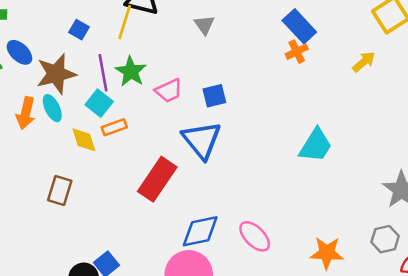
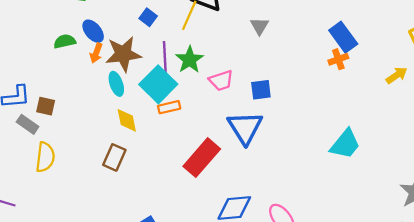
cyan square: (99, 103) -> (158, 84), size x1.5
orange arrow: (26, 113) -> (96, 53), moved, size x0.7
yellow diamond: (84, 140) -> (127, 120), moved

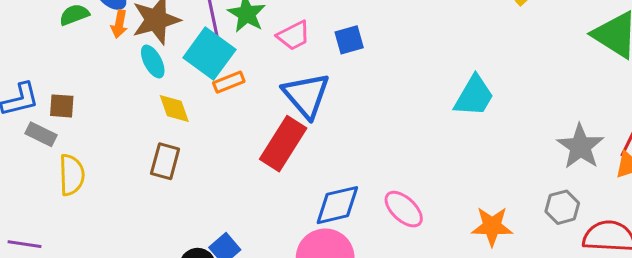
blue triangle: (245, 128) -> (306, 95), moved

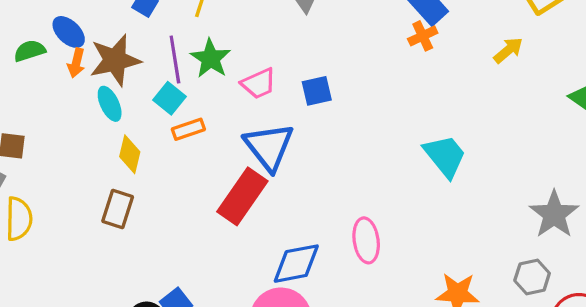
cyan square: (209, 54) -> (169, 98), size x0.6
cyan trapezoid: (474, 96) -> (445, 156), turned -72
yellow diamond: (174, 109) -> (130, 154), turned 30
pink ellipse: (404, 209) -> (366, 240), moved, turned 36

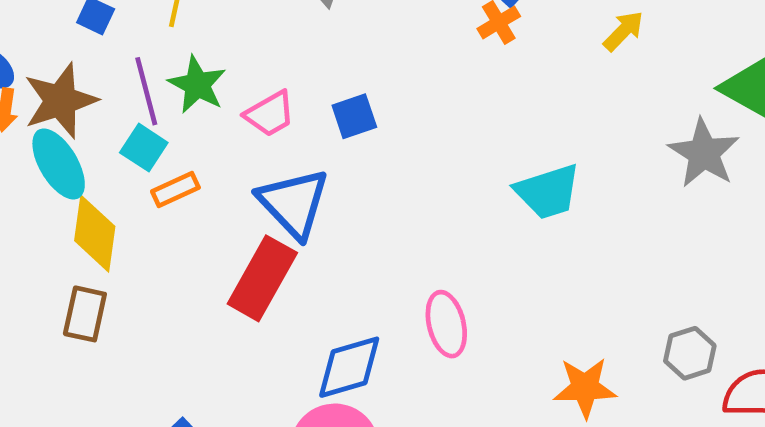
cyan ellipse: (110, 104) -> (59, 164), size x1.4
yellow diamond: (130, 154) -> (95, 234), size x1.4
cyan trapezoid: (445, 156) -> (548, 192), turned 117
gray star: (554, 214) -> (704, 153), moved

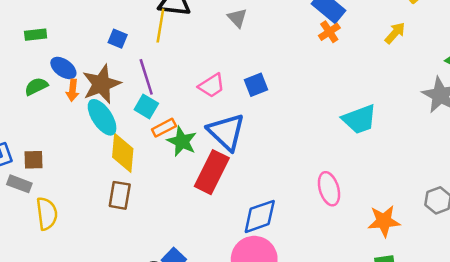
green star: (197, 85) -> (182, 141), moved
pink ellipse: (446, 324) -> (329, 189), moved

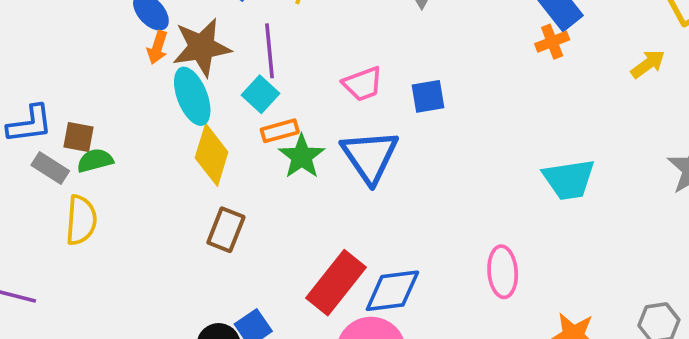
green semicircle: (36, 86) -> (95, 160), moved
red rectangle: (212, 172) -> (336, 283), moved
brown rectangle: (120, 195) -> (226, 230), moved

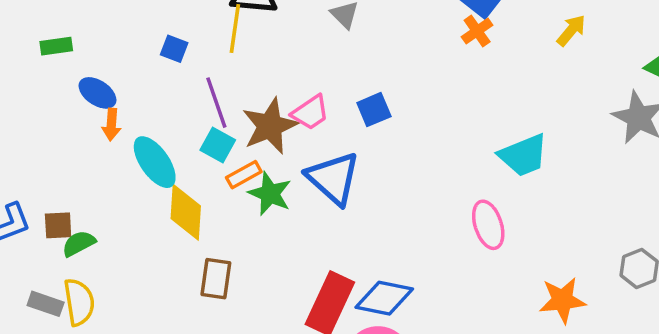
brown star: (202, 47) -> (270, 126), moved
gray rectangle: (50, 168) -> (46, 304), moved
pink ellipse: (503, 272) -> (488, 225), moved
blue diamond: (392, 291) -> (384, 298), turned 32

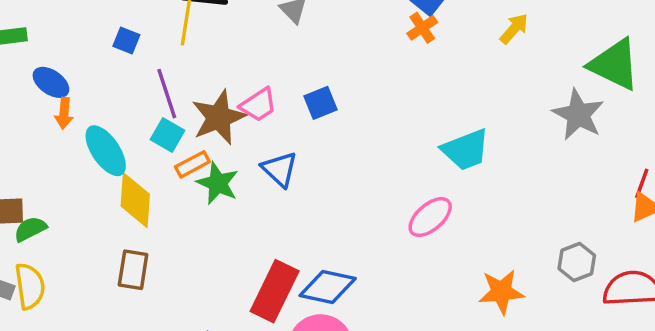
blue triangle: (333, 178) -> (280, 169), size x0.7
pink ellipse: (488, 225) -> (430, 217), turned 66
brown rectangle: (216, 279) -> (133, 270), moved

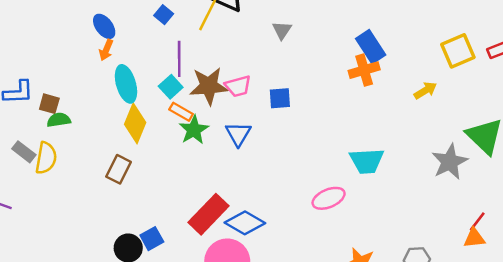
orange cross: (422, 28) -> (364, 70), size x1.4
orange rectangle: (192, 164) -> (181, 112), turned 40

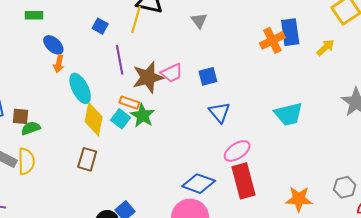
blue rectangle: (371, 47) -> (290, 32), moved, turned 36
cyan square: (171, 87) -> (121, 119), moved
blue triangle: (238, 134) -> (219, 112), moved
pink ellipse: (329, 198) -> (237, 151), moved
red rectangle: (209, 214) -> (244, 181), moved, turned -48

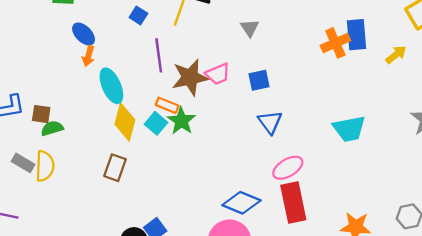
gray triangle: (199, 21) -> (250, 28), moved

